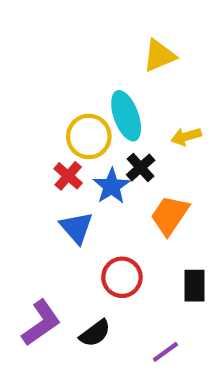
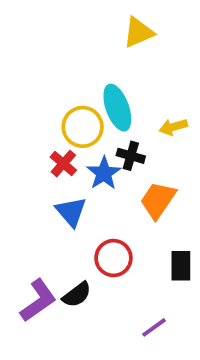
yellow triangle: (159, 56) -> (139, 32), moved
black cross: (141, 168) -> (131, 156), turned -32
black semicircle: (95, 333) -> (77, 295), moved

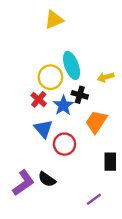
yellow triangle: (139, 32) -> (54, 20), moved
red circle: (113, 258) -> (64, 144), moved
black semicircle: (77, 295) -> (47, 179), turned 72

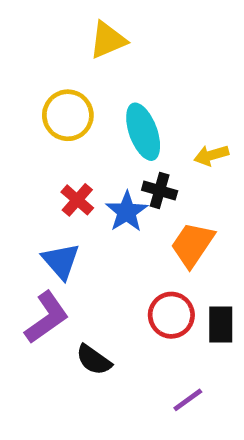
yellow circle: (50, 77) -> (68, 115), moved
blue triangle: (43, 129) -> (61, 261), moved
red circle: (64, 144) -> (171, 315), moved
purple L-shape: (23, 183) -> (47, 318), moved

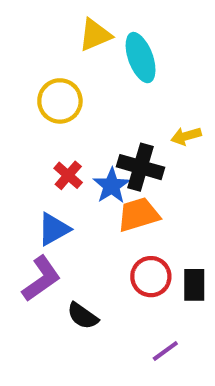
cyan ellipse: (143, 132) -> (141, 58), moved
black cross: (160, 191) -> (141, 167), size x1.5
orange trapezoid: (193, 245) -> (138, 215), moved, turned 39
blue triangle: (61, 261) -> (54, 229), turned 42

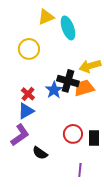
yellow arrow: (186, 136) -> (90, 66), size x1.5
red cross: (68, 175) -> (28, 94), moved
orange trapezoid: (138, 215) -> (84, 88), moved
purple line: (165, 351) -> (80, 170), turned -48

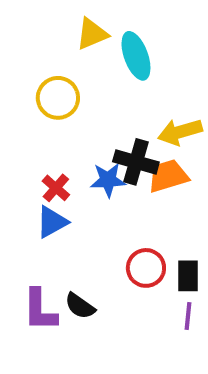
blue star: (54, 90) -> (108, 180), turned 30
purple L-shape: (20, 135) -> (40, 310), moved, turned 125
purple line: (80, 170) -> (188, 316), moved

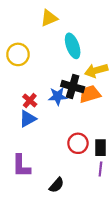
cyan ellipse: (136, 56) -> (73, 46), moved
yellow circle: (58, 98) -> (18, 54), moved
black semicircle: (80, 306) -> (57, 185), moved, turned -84

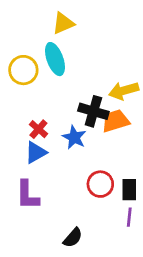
cyan ellipse: (73, 46) -> (55, 59), moved
blue star: (58, 96) -> (74, 137), moved, turned 30
purple L-shape: (21, 166) -> (27, 195), moved

